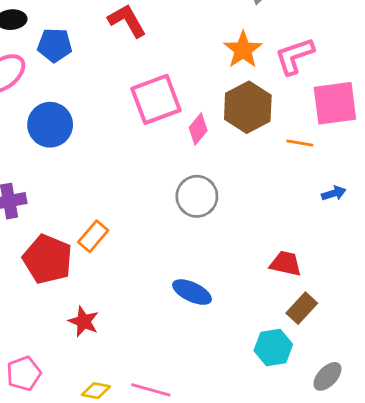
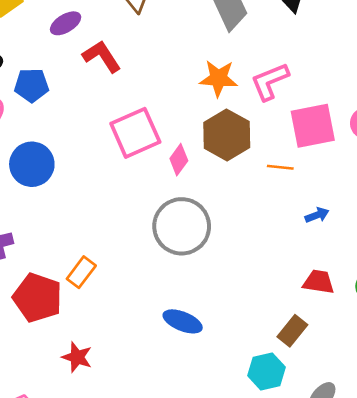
orange star: (243, 50) -> (218, 78), turned -30
gray circle: (197, 196) -> (182, 226), size x1.4
red trapezoid: (286, 263) -> (319, 282), moved

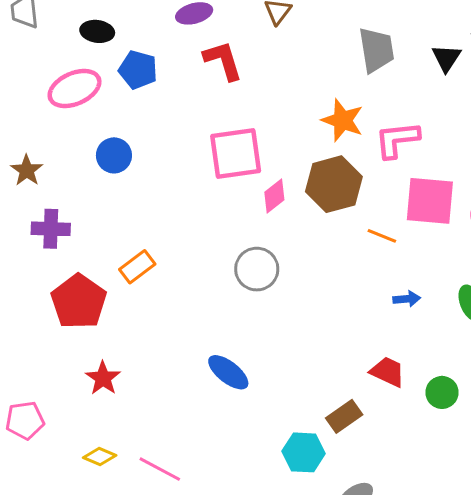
blue circle: (32, 164) -> (114, 155), size x0.7
gray circle: (182, 226) -> (257, 269), size x0.7
orange rectangle: (81, 272) -> (137, 267), moved

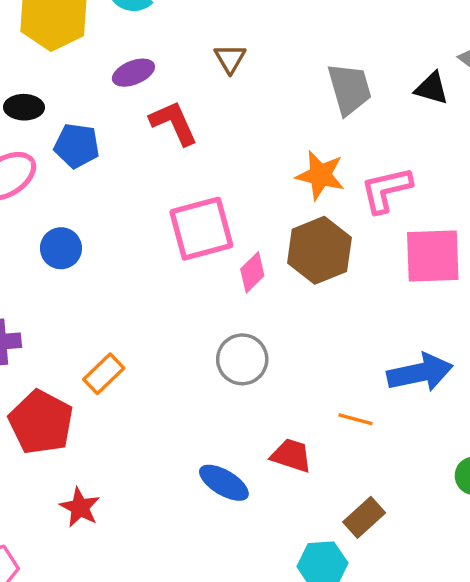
black triangle: (446, 58) -> (432, 88), turned -40
orange line: (382, 236) -> (355, 419), moved
blue arrow: (407, 299) -> (420, 373), size x2.0
red trapezoid: (388, 372) -> (291, 455), moved

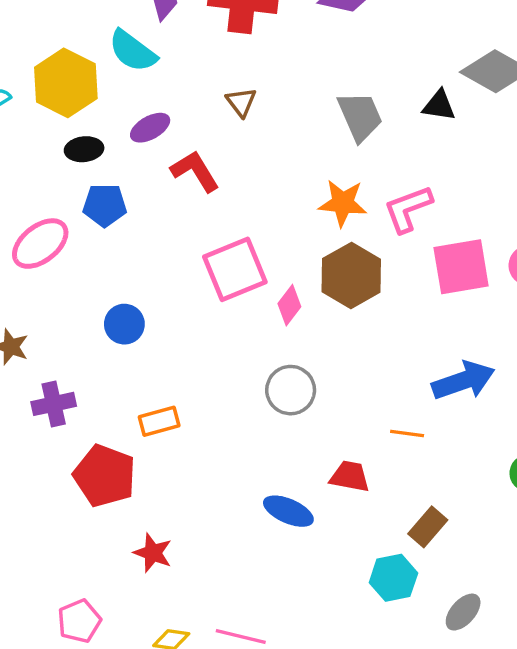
black ellipse: (24, 107) -> (84, 149), moved
blue circle: (61, 248) -> (124, 324), moved
orange rectangle: (104, 374) -> (159, 421), turned 36

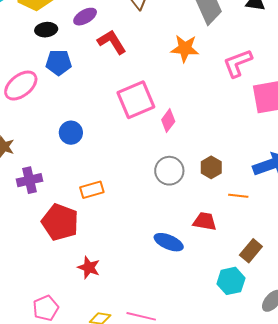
orange star: (343, 203) -> (185, 48), moved
brown hexagon: (351, 275) -> (211, 167), moved, size x0.6

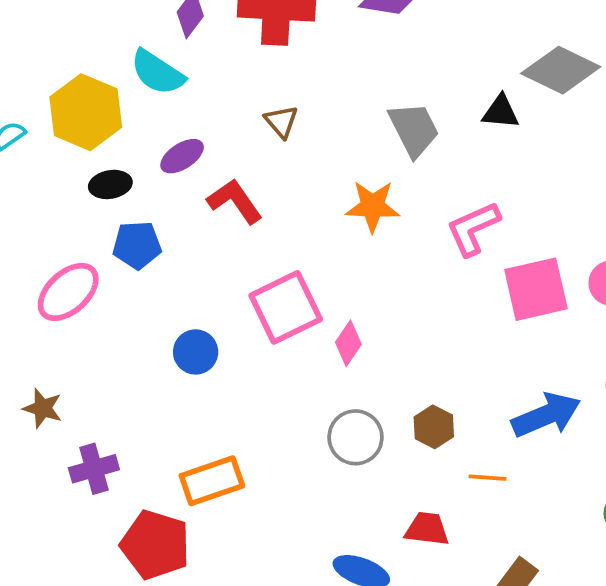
blue circle: (71, 133) -> (196, 352), moved
orange rectangle: (92, 190) -> (212, 481), size x1.4

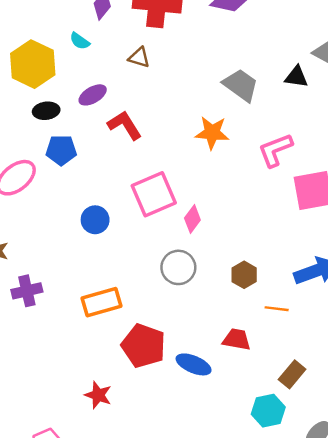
cyan semicircle: (158, 72) -> (80, 41), size x0.6
brown triangle: (281, 122) -> (139, 57), moved, turned -35
gray trapezoid: (414, 129) -> (241, 85), turned -30
gray circle: (356, 437) -> (178, 267), moved
red pentagon: (155, 545) -> (143, 346), moved

